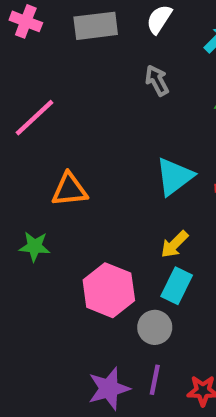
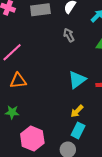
orange triangle: (70, 190) -> (18, 81), moved
pink hexagon: (109, 290) -> (32, 139), moved

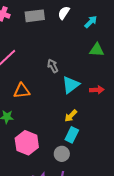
gray arrow: (69, 35) -> (53, 66), moved
orange triangle: (18, 81) -> (22, 91), moved

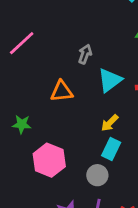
gray arrow: (53, 66) -> (85, 54), turned 48
orange triangle: (22, 91) -> (62, 91), moved

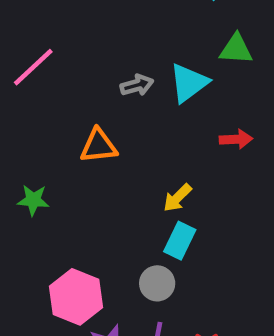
gray arrow: (85, 54) -> (137, 85), turned 54
cyan triangle: (110, 80) -> (189, 83), moved
pink hexagon: (49, 160) -> (76, 297), moved

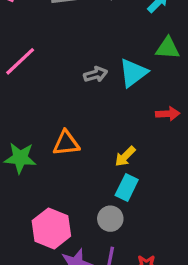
orange triangle: (99, 146) -> (66, 143), moved
green star: (33, 200) -> (20, 158), size x1.4

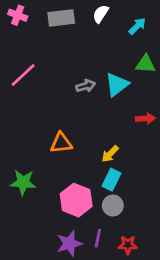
green star: (20, 158) -> (23, 182), moved
gray circle: (110, 219) -> (113, 205), moved
pink hexagon: (51, 228) -> (76, 200), moved

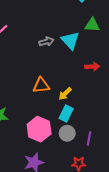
cyan triangle: (117, 85) -> (70, 41), turned -36
orange triangle: (61, 143) -> (41, 85), moved
purple line: (98, 238) -> (89, 138), moved

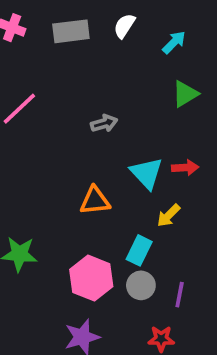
green triangle: (92, 25) -> (185, 94), turned -35
cyan triangle: (70, 41) -> (146, 173), moved
yellow arrow: (65, 94) -> (169, 215), moved

